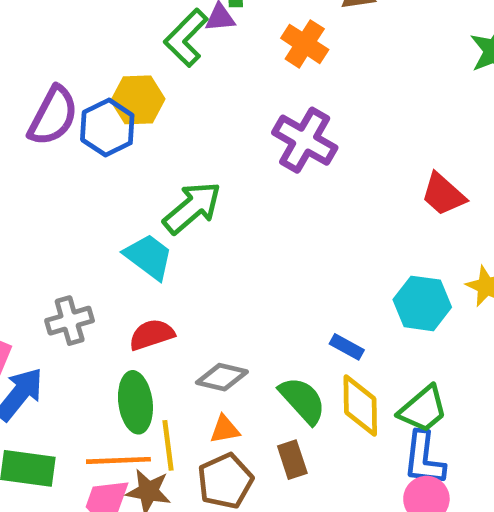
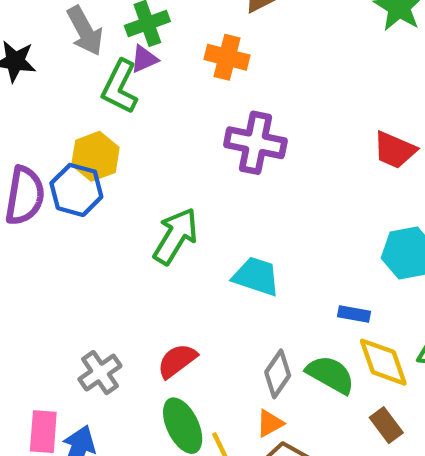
cyan trapezoid: (149, 257) -> (256, 276), moved
gray diamond: (222, 377) -> (278, 374), moved, turned -51
brown rectangle: (292, 460) -> (386, 425), moved

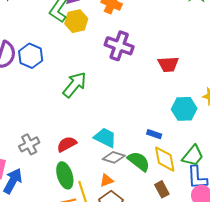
red trapezoid: (395, 150) -> (168, 64), moved, turned -35
yellow hexagon: (95, 156) -> (76, 21), moved
cyan trapezoid: (256, 276) -> (105, 138), moved
gray diamond: (278, 374) -> (114, 157), turned 65

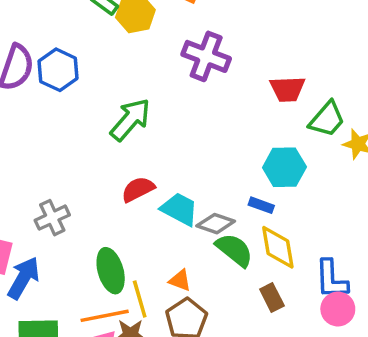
cyan hexagon: (184, 109) -> (284, 167), moved
red semicircle: (67, 144) -> (138, 189), moved
green trapezoid: (193, 156) -> (327, 119), moved
gray diamond: (114, 157) -> (216, 224), moved
orange triangle: (107, 180) -> (180, 280), turned 40

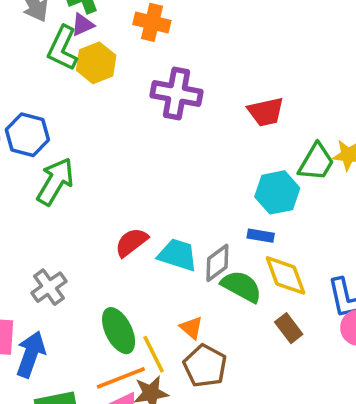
green trapezoid: (327, 119) -> (316, 162), moved
green arrow: (130, 120) -> (55, 181), moved
gray diamond: (216, 224) -> (217, 263), turned -45
orange triangle: (180, 280) -> (191, 328), turned 30

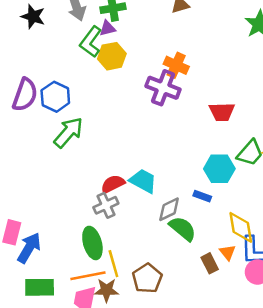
orange cross: (152, 22) -> (176, 65), moved
cyan trapezoid: (178, 255) -> (143, 181), moved
yellow diamond: (286, 275) -> (241, 227), moved
gray cross: (49, 287) -> (106, 205), moved
orange triangle: (191, 328) -> (228, 252), moved

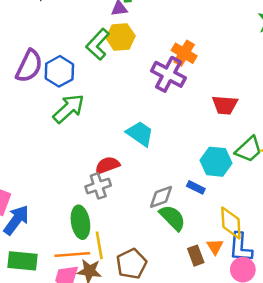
green L-shape: (91, 42) -> (98, 44), moved
cyan trapezoid: (143, 181) -> (140, 134), moved

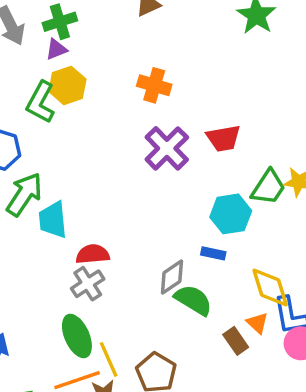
purple cross: (168, 74) -> (167, 148), moved, turned 32
cyan trapezoid: (140, 134) -> (53, 220), moved, turned -116
red semicircle: (107, 165) -> (93, 254), turned 30

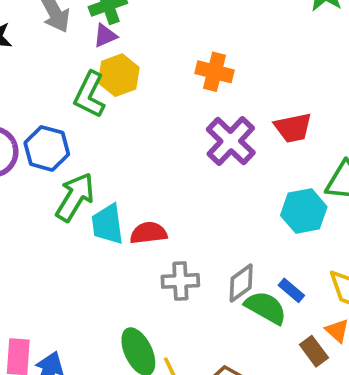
blue rectangle: (213, 253) -> (291, 290), moved, turned 30
red semicircle: (93, 254) -> (149, 233), moved
gray cross: (88, 284) -> (180, 281), moved, turned 32

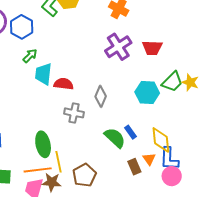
green arrow: (75, 197) -> (30, 56), size x0.6
gray diamond: (241, 283) -> (101, 96), moved, turned -45

